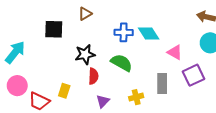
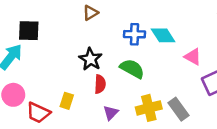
black square: (54, 29) -> (29, 31), moved
black star: (85, 54) -> (91, 59), turned -30
gray rectangle: (162, 84) -> (178, 109), moved, turned -36
yellow cross: (136, 97) -> (149, 108), size x1.5

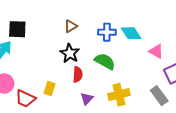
brown triangle: (91, 13) -> (71, 26), moved
gray rectangle: (178, 109) -> (159, 96), moved

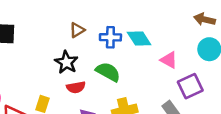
brown triangle: (71, 26) -> (77, 30), moved
red semicircle: (78, 74) -> (76, 87), turned 77

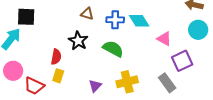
brown triangle: (77, 30) -> (87, 14), turned 48
red semicircle: (76, 87) -> (56, 57), moved, turned -70

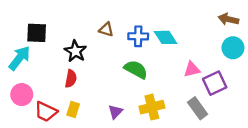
pink triangle: (164, 39) -> (192, 69), moved, turned -42
black star: (78, 41) -> (75, 51), moved
yellow rectangle: (58, 76) -> (73, 109), moved

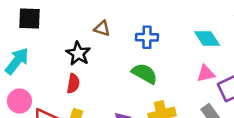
brown triangle: (106, 29) -> (102, 28), moved
black square: (37, 33) -> (29, 18), moved
cyan diamond: (166, 37) -> (207, 38), moved

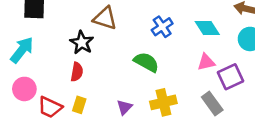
brown triangle: (102, 28) -> (105, 18), size x1.5
blue cross: (147, 37) -> (162, 27), moved, turned -35

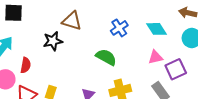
black star: (82, 43) -> (53, 41), turned 30
red semicircle: (77, 72) -> (26, 65), moved

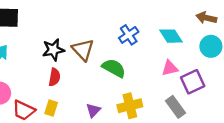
brown triangle: (72, 21) -> (83, 50), moved, turned 30
red semicircle: (26, 65) -> (54, 77), moved

